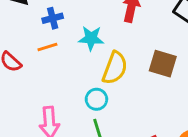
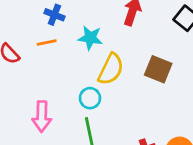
blue cross: (53, 18) -> (54, 15), turned 30

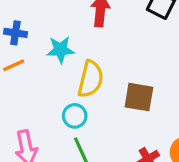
brown square: (158, 69) -> (139, 97), moved

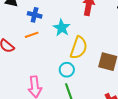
cyan star: (60, 50) -> (62, 28), turned 30

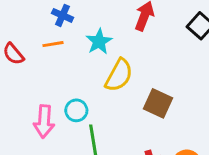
cyan circle: (67, 70) -> (76, 110), moved

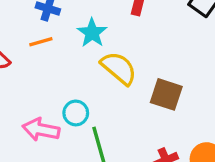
yellow semicircle: (119, 75) -> (119, 68), turned -72
pink arrow: (44, 121) -> (41, 130), turned 104

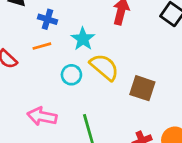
cyan circle: (76, 113) -> (71, 75), moved

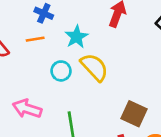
brown square: (142, 88) -> (134, 114), moved

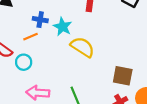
blue cross: (44, 13) -> (40, 20), moved
cyan circle: (61, 71) -> (24, 62), moved

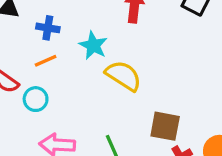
blue cross: (40, 20) -> (48, 28), moved
brown square: (123, 76) -> (165, 126), moved

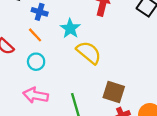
orange line: (46, 61) -> (35, 35), turned 63
cyan circle: (36, 99) -> (36, 62), moved

